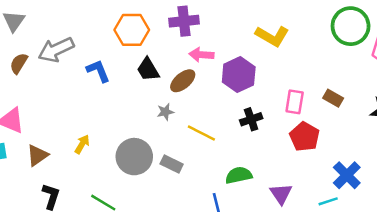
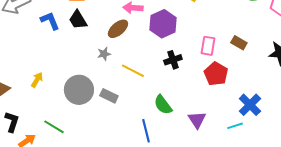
black trapezoid: (148, 70) -> (78, 20), moved
green semicircle: (239, 175) -> (163, 105), turned -115

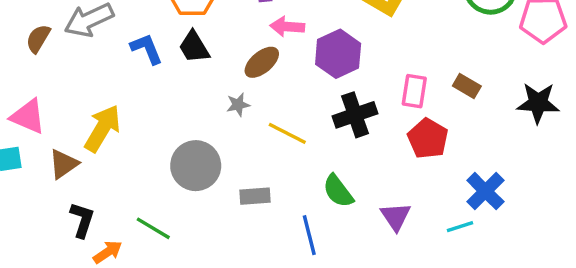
black cross: (173, 60) -> (355, 115), size x1.4
yellow arrow: (37, 80) -> (103, 128), moved, size x1.8
gray rectangle: (109, 96) -> (255, 196), moved, turned -30

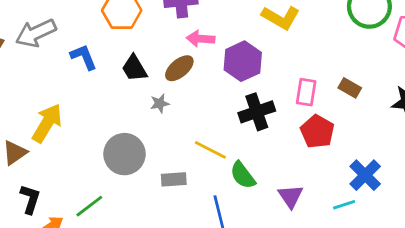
black trapezoid: (194, 47) -> (134, 68), moved
yellow line: (287, 133) -> (210, 150), moved
green line: (153, 228) -> (89, 206), turned -68

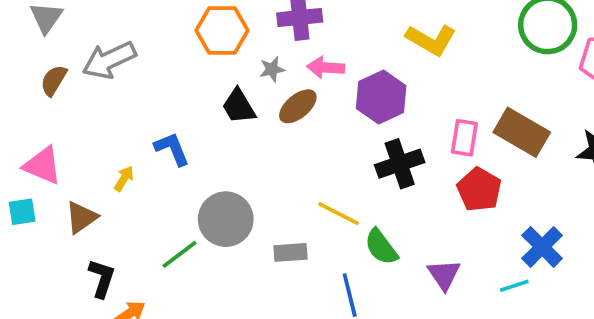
blue L-shape: (84, 57) -> (172, 149), moved
brown rectangle: (350, 88) -> (522, 132), size x1.8
gray star: (160, 103) -> (272, 69), moved
yellow arrow: (47, 123) -> (124, 178), size x0.5
green line: (89, 206) -> (179, 254), moved

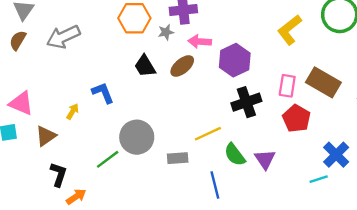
yellow L-shape: (431, 40) -> (290, 30), moved, turned 112
gray star: (272, 69) -> (166, 32), moved
brown semicircle: (54, 80) -> (18, 40), moved
yellow line: (339, 214) -> (208, 134), turned -52
purple triangle: (444, 275) -> (265, 159), moved

